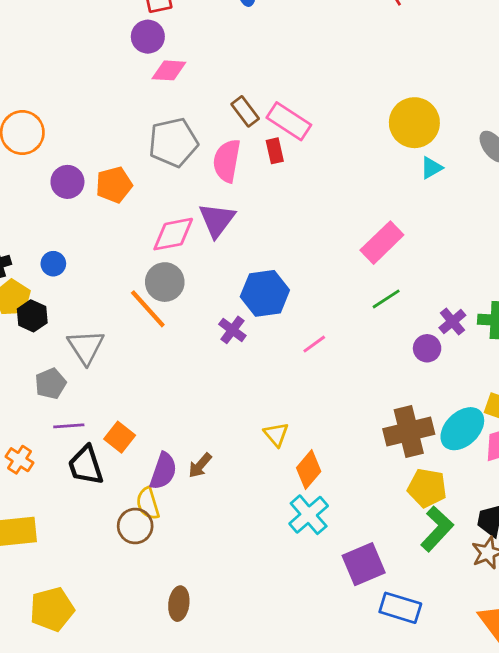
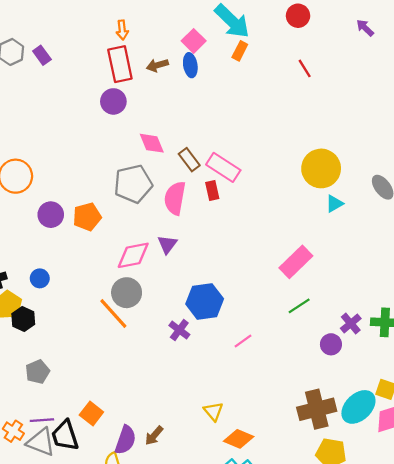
pink diamond: (169, 70) -> (152, 143), moved, turned 64
purple triangle: (217, 220) -> (167, 244), size x0.7
gray triangle: (86, 347) -> (41, 442), moved, turned -36
purple line: (69, 426) -> (42, 420), moved
orange diamond: (309, 470) -> (239, 439), turned 72

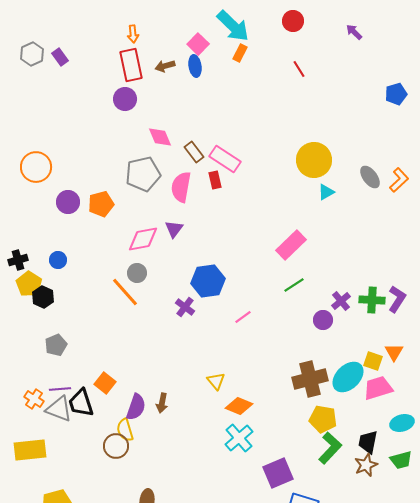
gray circle: (127, 293) -> (137, 273), size x0.7
brown arrow: (154, 436) -> (162, 403), turned -30

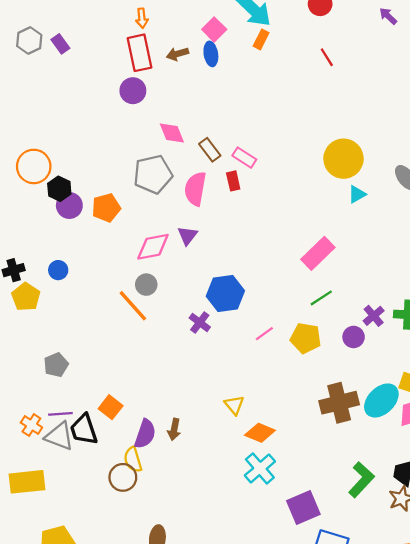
pink rectangle: (225, 159) -> (244, 158), size x0.7
black hexagon: (43, 297) -> (59, 189), moved
yellow pentagon: (323, 419) -> (306, 338), moved

